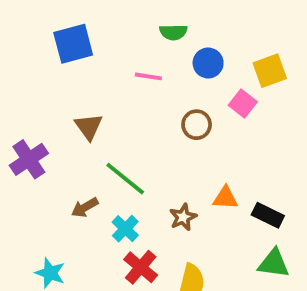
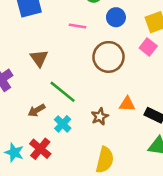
pink square: (243, 103) -> (148, 47), moved
brown circle: (197, 125) -> (108, 57), size x1.6
red cross: (141, 267) -> (40, 149), moved

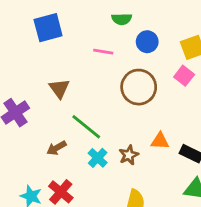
cyan cross: (63, 124) -> (98, 158), moved

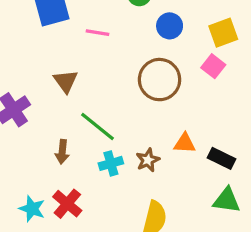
pink line: (103, 52) -> (97, 33), moved
brown arrow: (57, 148) -> (62, 152), turned -54
cyan cross: (98, 158) -> (111, 163), turned 30

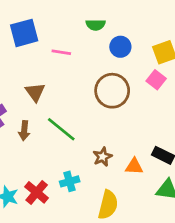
orange triangle: (185, 143) -> (134, 166), moved
brown arrow: (62, 152) -> (24, 131), moved
cyan cross: (111, 163) -> (70, 181), moved

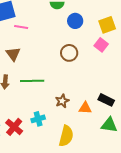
pink line: (61, 52) -> (21, 27), moved
brown circle: (112, 91) -> (69, 53), size x0.7
green line: (61, 129) -> (32, 81), turned -40

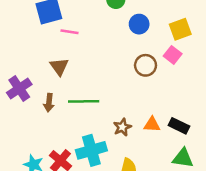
brown circle: (69, 53) -> (146, 65), moved
orange triangle: (85, 108) -> (152, 125), moved
cyan cross: (38, 119) -> (91, 150), size x1.6

